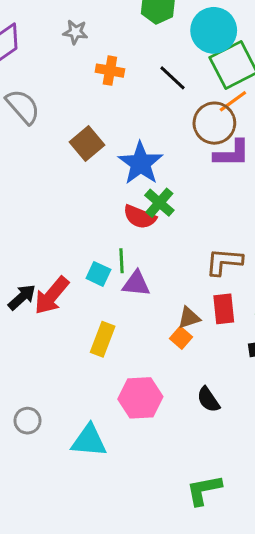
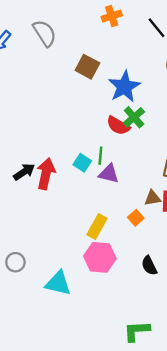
orange cross: (110, 71) -> (112, 16), turned -36
brown square: (87, 143) -> (87, 67), turned -30
red arrow: (52, 296) -> (46, 174), turned 144
brown triangle: (189, 318) -> (153, 198), moved
yellow rectangle: (103, 339) -> (97, 227), moved

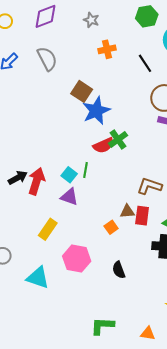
blue star: (124, 87) -> (96, 111), moved
red semicircle: (118, 126) -> (103, 145), turned -60
purple triangle: (109, 174) -> (69, 197), moved
yellow rectangle: (97, 227) -> (48, 229), moved

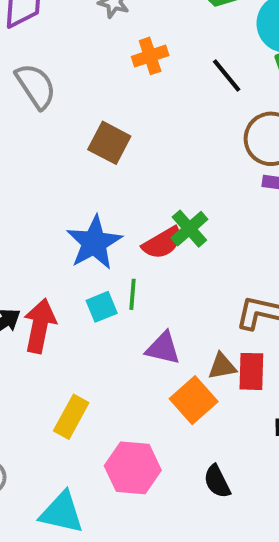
blue star: (96, 111) -> (94, 243), moved
cyan square: (69, 175) -> (102, 307), turned 35
purple triangle: (69, 197) -> (163, 348), moved
orange square: (111, 227) -> (194, 400), size x1.6

